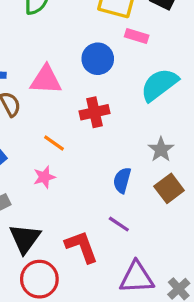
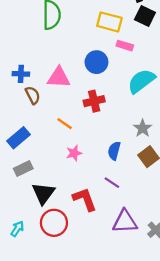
pink star: (44, 177) -> (74, 153), moved

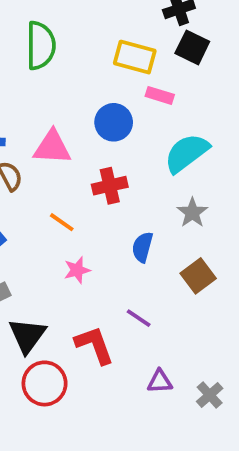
gray star: (143, 128) -> (192, 213), moved
blue semicircle: (114, 151) -> (142, 247), moved
purple triangle: (125, 222) -> (160, 382), size x0.6

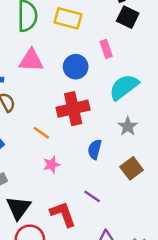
yellow rectangle: (135, 57) -> (68, 18), moved
pink rectangle: (160, 95) -> (106, 49), turned 54
pink triangle: (52, 147) -> (31, 60), moved
red cross: (110, 186) -> (73, 109), size x1.4

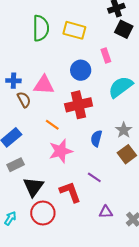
pink triangle: (31, 60) -> (44, 85), moved
gray star: (128, 126) -> (124, 130), moved
pink star: (51, 165) -> (61, 151), size x1.6

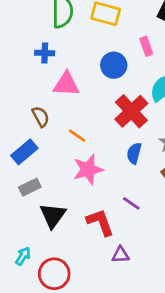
blue cross: (13, 81) -> (45, 53), moved
brown semicircle: (24, 100) -> (41, 117), moved
red cross: (79, 105) -> (131, 111), moved, turned -30
purple triangle: (106, 212) -> (121, 255), moved
red circle: (43, 213) -> (54, 274), moved

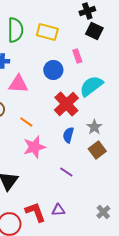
red L-shape: (100, 222) -> (35, 212), moved

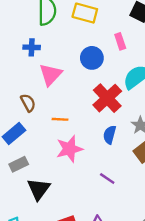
pink triangle: (18, 84) -> (51, 74), turned -50
orange line: (26, 122) -> (60, 119), turned -32

